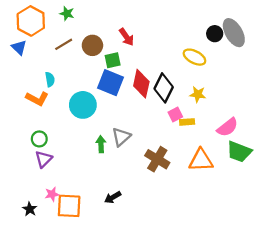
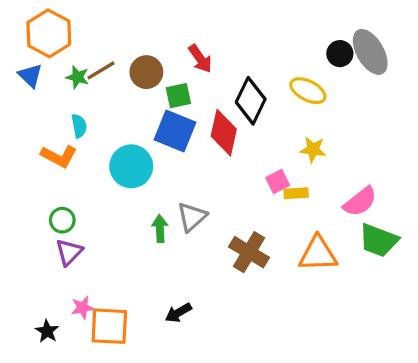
green star: (67, 13) -> (77, 77), moved
black diamond: (164, 88) -> (251, 101), moved

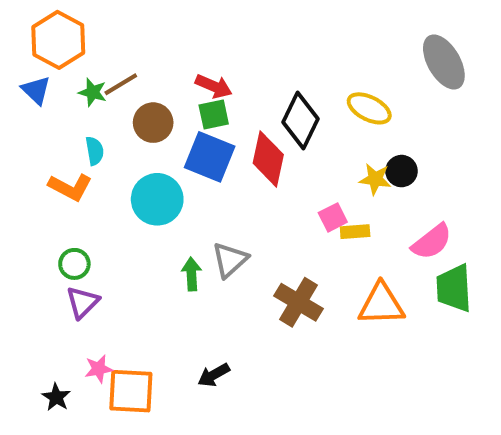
black circle: (340, 54) -> (401, 171), moved
red arrow: (200, 59) -> (214, 86), moved, turned -32
brown circle: (146, 72) -> (153, 123), moved
green trapezoid: (379, 240) -> (454, 288), turned 66

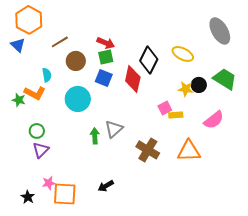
green star: (93, 92) -> (19, 100), moved
blue square: (210, 157) -> (104, 78), size x0.7
green trapezoid: (454, 288) -> (225, 79), moved, turned 125

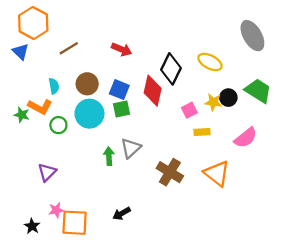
green square: (106, 57) -> (122, 109), moved
brown circle: (76, 61) -> (87, 84), moved
pink square: (165, 108) -> (189, 110), moved
green circle: (37, 131) -> (58, 125), moved
orange triangle: (189, 151) -> (217, 173), turned 40

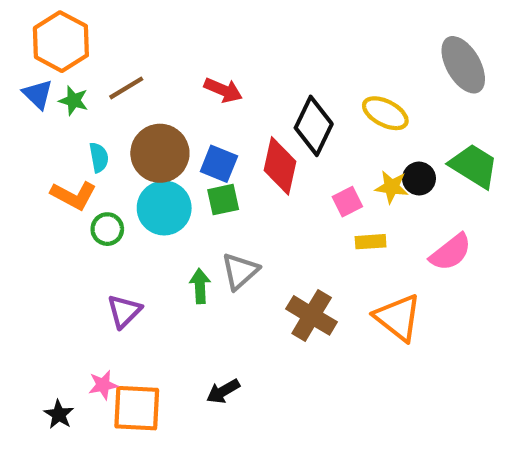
brown circle: (87, 84) -> (160, 153), size x1.4
green star: (22, 115) -> (74, 101), moved
purple triangle: (47, 172) -> (124, 311), moved

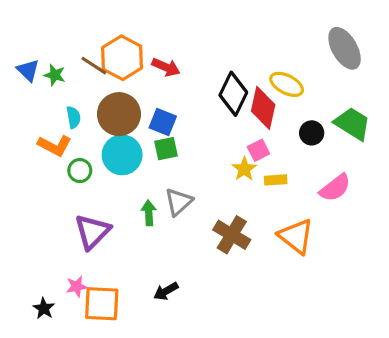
orange hexagon: (61, 42) -> (122, 58), moved
brown line: (126, 88) -> (94, 66), turned 64
red diamond: (280, 166) -> (263, 108), moved
yellow star: (392, 187) -> (244, 169), moved, turned 30
purple triangle: (124, 311) -> (92, 232), size x1.4

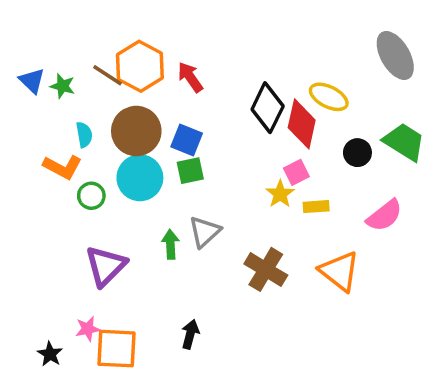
red arrow: (166, 67) -> (190, 77), turned -148
black arrow: (166, 291) -> (190, 334), turned 135

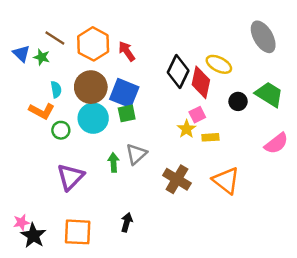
brown line: (108, 75) -> (55, 38), moved
blue square: (187, 140) -> (124, 93), size x1.4
pink semicircle: (384, 216) -> (276, 143), moved
pink star: (88, 329) -> (21, 222), moved
black star: (50, 354) -> (33, 236), size x1.5

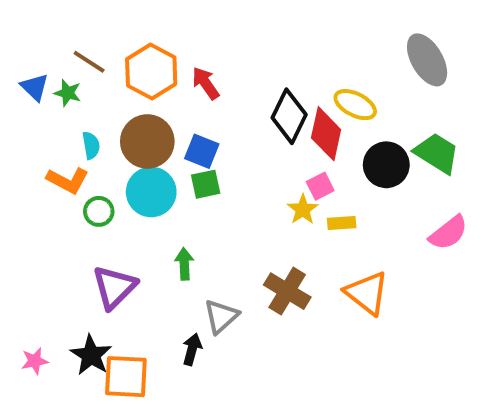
blue square: (124, 93) -> (202, 151), size x0.7
black circle: (238, 101) -> (386, 165), size x1.5
gray triangle: (136, 154) -> (221, 316), moved
black arrow: (127, 222) -> (192, 349), moved
black star: (33, 236) -> (91, 355), moved

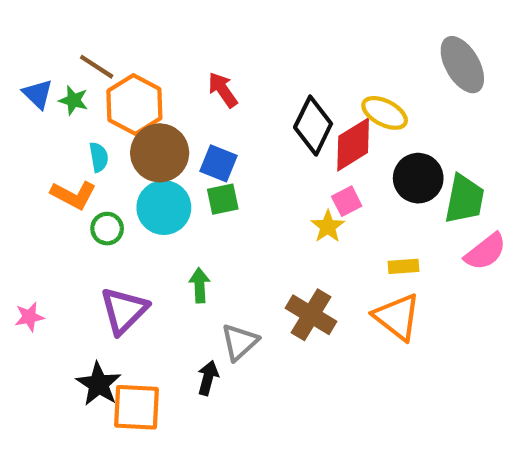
orange hexagon: (151, 72) -> (134, 105), moved
red diamond: (326, 134) -> (353, 144), turned 46
green trapezoid: (437, 153) -> (464, 199), moved, turned 69
yellow rectangle: (342, 223) -> (403, 266), moved
pink star: (35, 361) -> (29, 317), moved

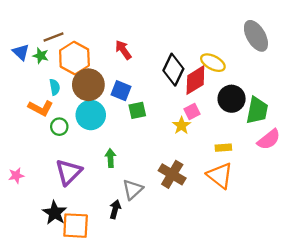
brown line: (97, 67) -> (53, 37), turned -54
green square: (223, 199) -> (137, 110), moved

